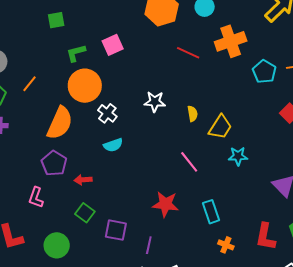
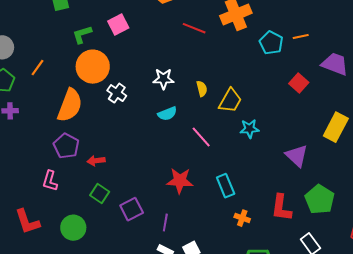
cyan semicircle: (113, 145) -> (167, 114), moved
purple square: (116, 230) -> (132, 209), turned -35

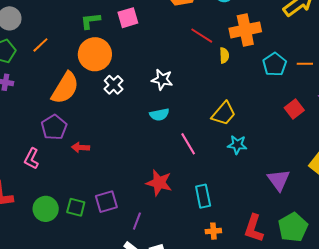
yellow semicircle: (202, 89) -> (224, 55), moved
green square: (100, 194) -> (76, 207), moved, turned -30
orange cross: (242, 218) -> (213, 231), turned -35

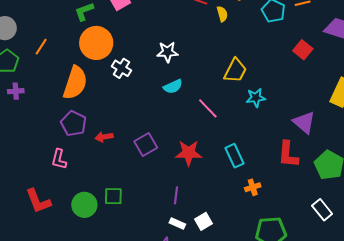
purple square: (106, 202) -> (146, 144), moved
red L-shape: (254, 228) -> (288, 154), moved

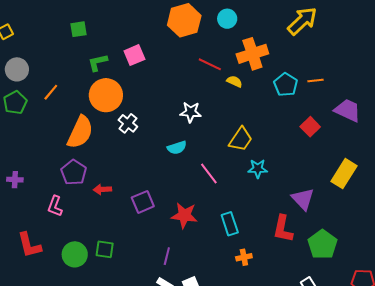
yellow semicircle: (222, 14) -> (234, 81), turned -56
white star: (167, 52) -> (191, 112), moved
purple cross: (16, 91) -> (15, 180), moved

